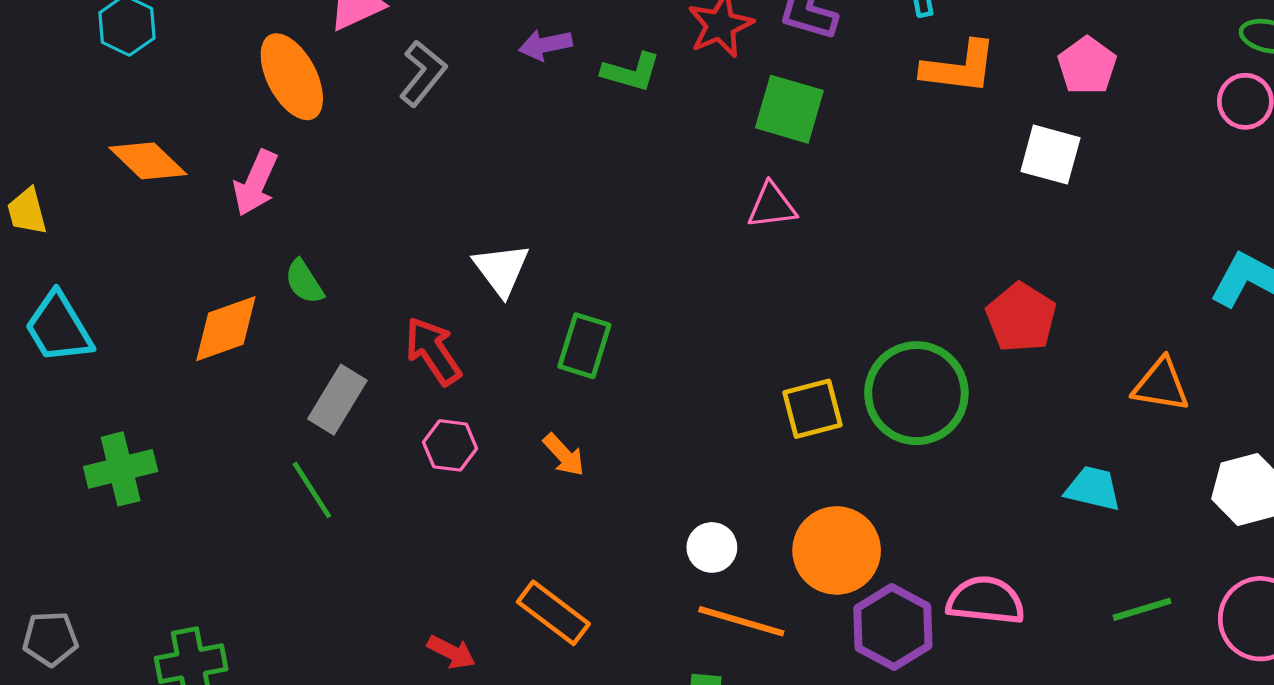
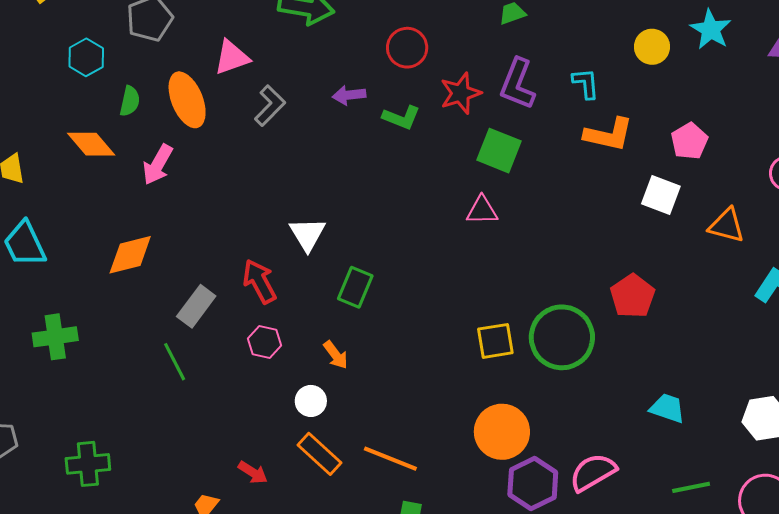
green semicircle: (304, 282) -> (130, 101), moved, turned -140
orange triangle: (1161, 385) -> (727, 225), moved
white circle: (712, 547) -> (311, 401), moved
pink semicircle: (986, 600) -> (593, 472), turned -42
orange line: (741, 621) -> (390, 459), moved

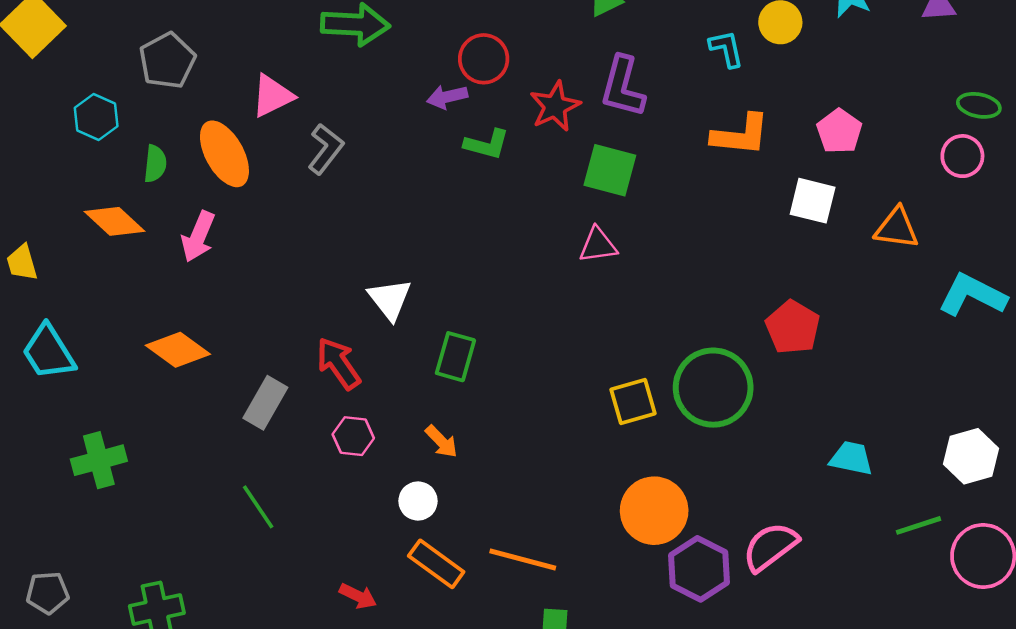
cyan L-shape: (586, 83) -> (726, 49), moved
purple arrow: (349, 95) -> (447, 97), moved
orange diamond: (130, 255) -> (178, 350), turned 57
green line: (175, 362) -> (258, 507), moved
green line: (691, 487) -> (919, 525), moved

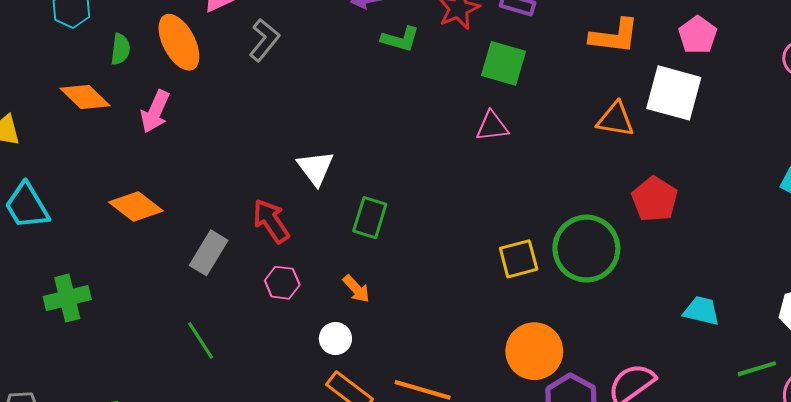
white square: (813, 201) -> (674, 93), size x1.4
orange triangle: (897, 228) -> (615, 119), moved

